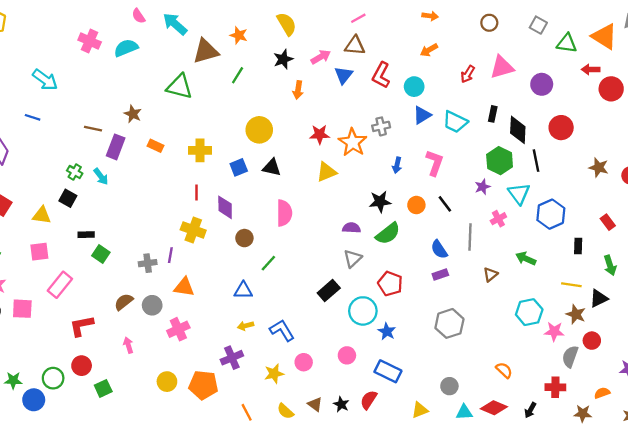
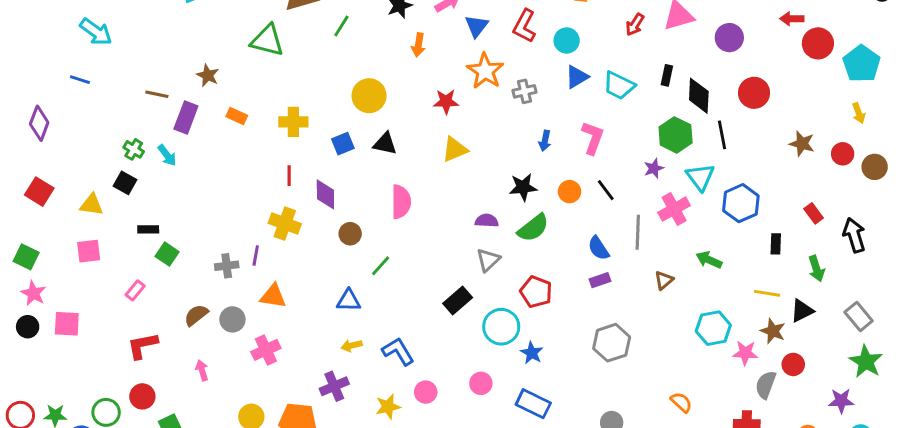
orange star: (353, 142) -> (485, 71), moved
pink cross: (498, 219) -> (674, 209), size x1.5
pink rectangle: (60, 285) -> (135, 290), moved, size x0.6

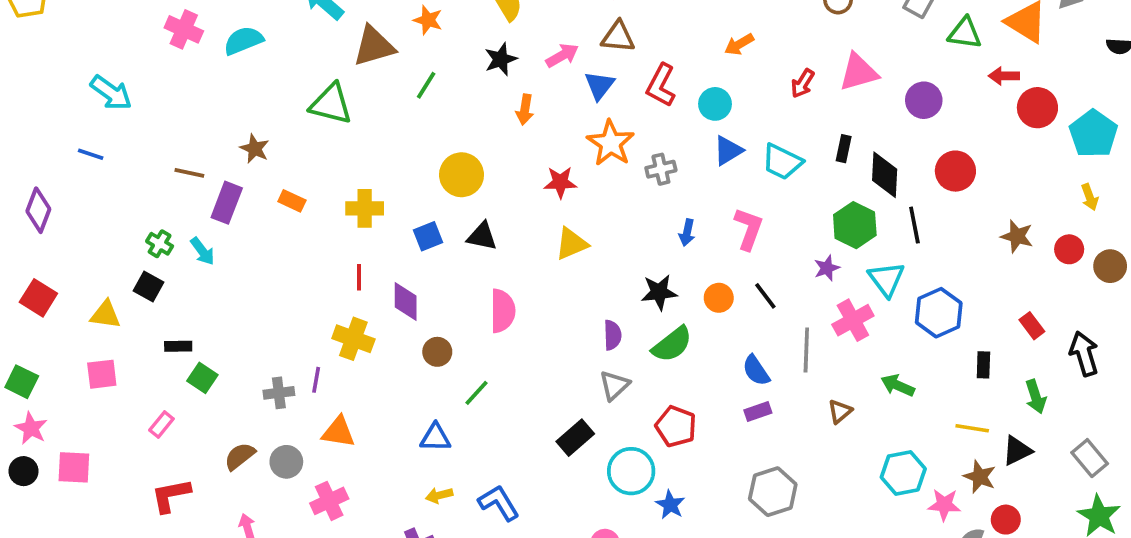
purple semicircle: (487, 221) -> (612, 335), turned 85

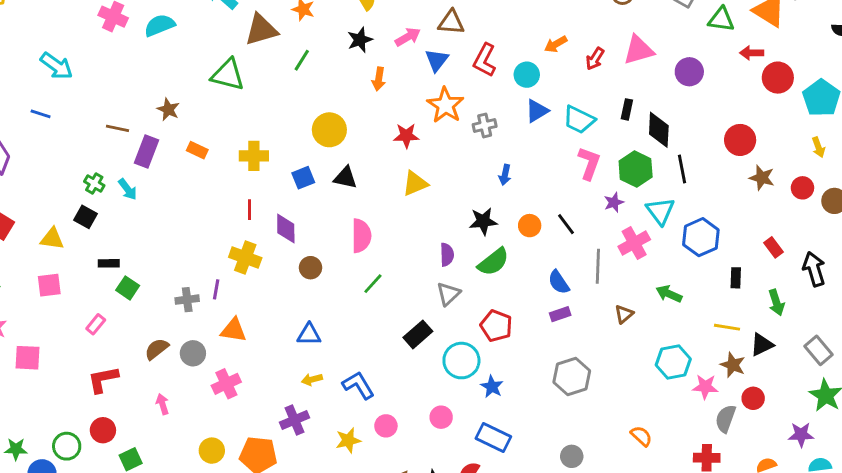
orange arrow: (739, 44) -> (556, 44), moved
red circle: (955, 171) -> (740, 140), moved
pink L-shape: (749, 229) -> (589, 163), moved
green line: (476, 393) -> (373, 284), moved

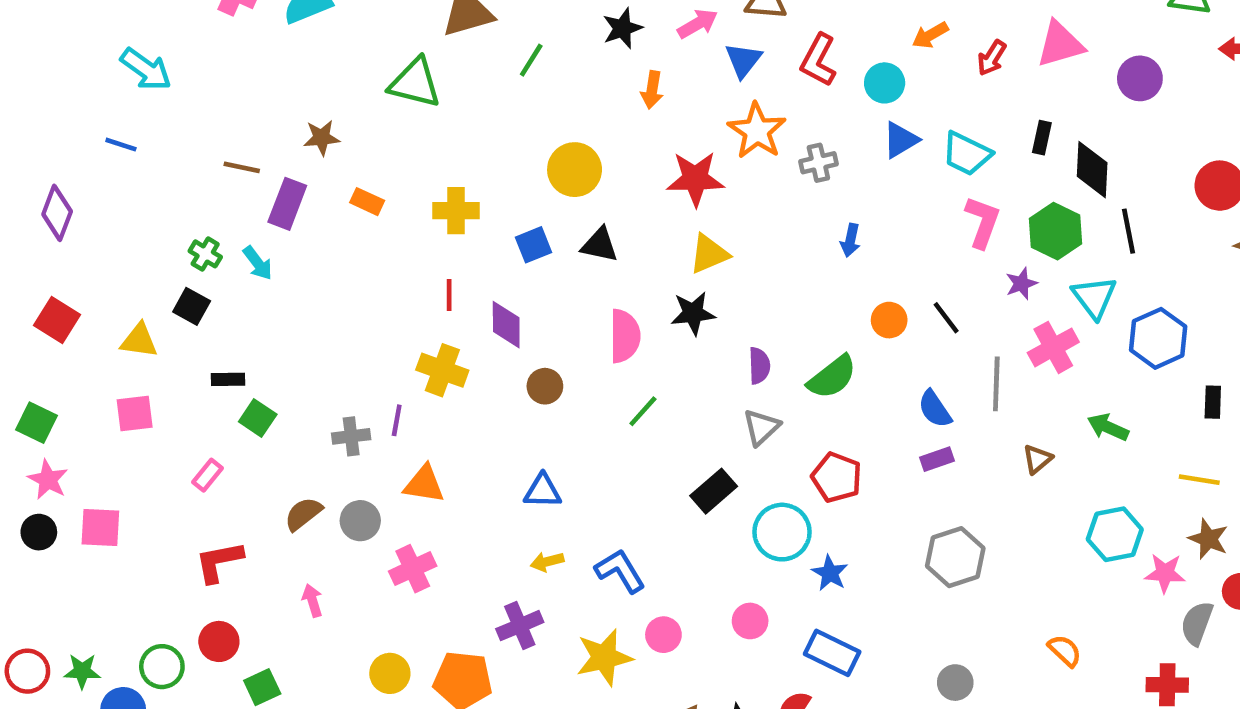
brown star: (168, 109) -> (321, 138), turned -30
red star: (406, 136) -> (695, 179), size x1.4
black star: (483, 221) -> (693, 313), moved
yellow star: (348, 440) -> (604, 657), size x1.4

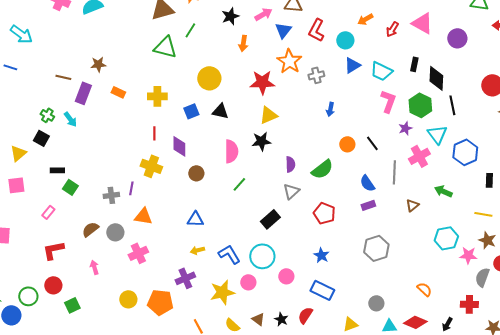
pink triangle: (1060, 44) -> (422, 23), turned 45
green triangle: (415, 83) -> (165, 47), moved
yellow triangle: (139, 341) -> (18, 153), turned -48
cyan circle: (782, 532) -> (262, 256), moved

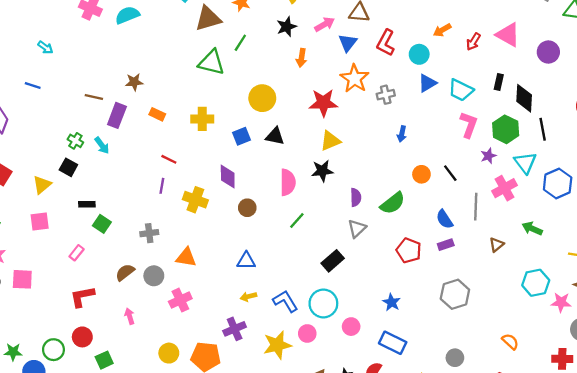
cyan arrow: (21, 34) -> (45, 47), size x0.6
red line: (154, 133) -> (169, 159), moved, turned -64
purple line: (131, 188) -> (162, 186), moved
red pentagon: (324, 213) -> (409, 250), moved

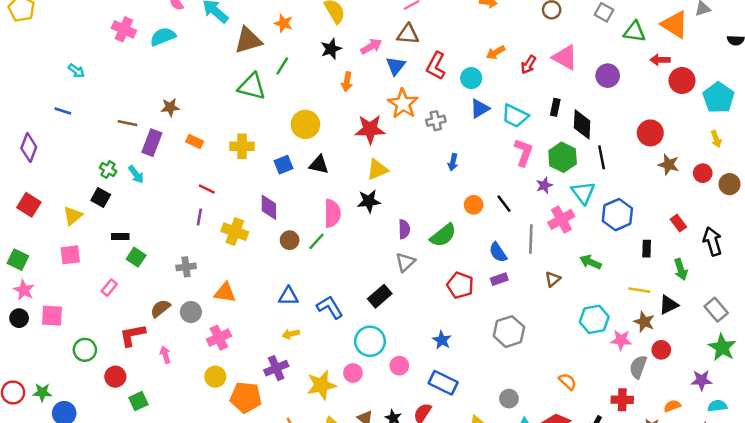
green line: (297, 220) -> (316, 241), moved
red L-shape: (82, 297) -> (132, 335), moved
blue L-shape: (285, 301) -> (330, 307), moved
green circle: (53, 350) -> (85, 350), moved
yellow circle: (169, 353) -> (215, 377), moved

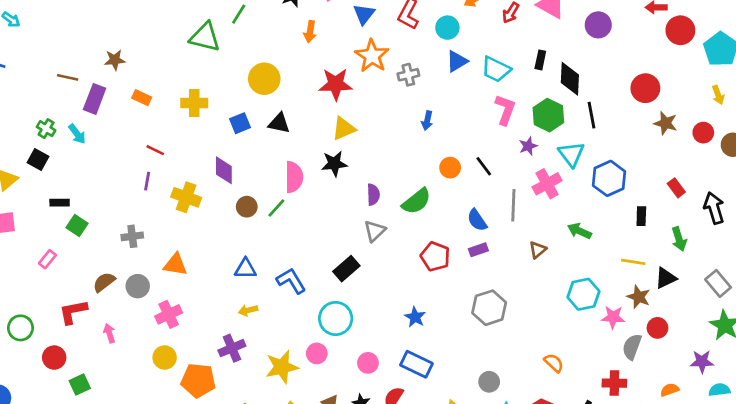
pink circle: (399, 366) -> (368, 363), moved

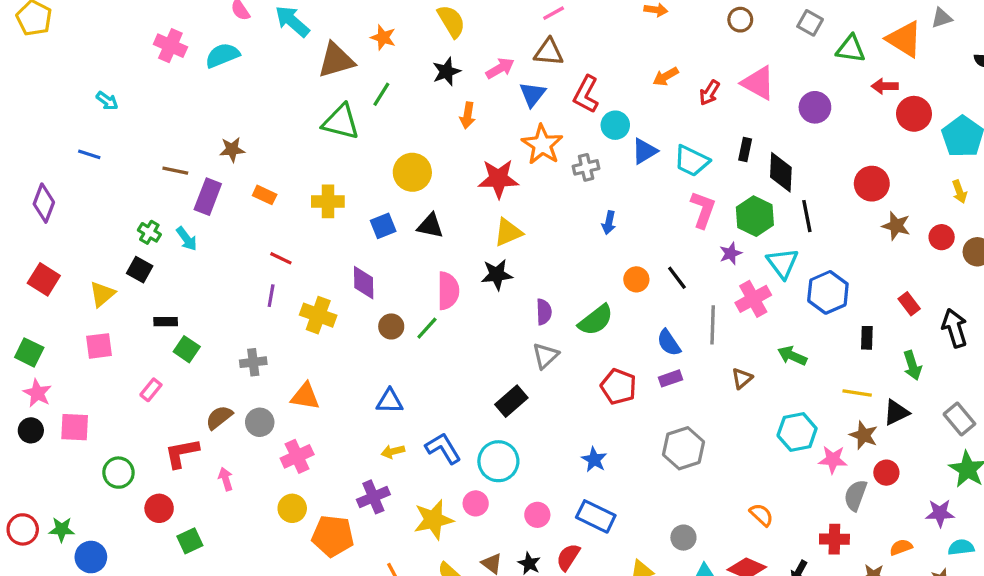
cyan circle: (447, 28) -> (615, 125), moved
blue L-shape: (291, 281) -> (443, 448), moved

